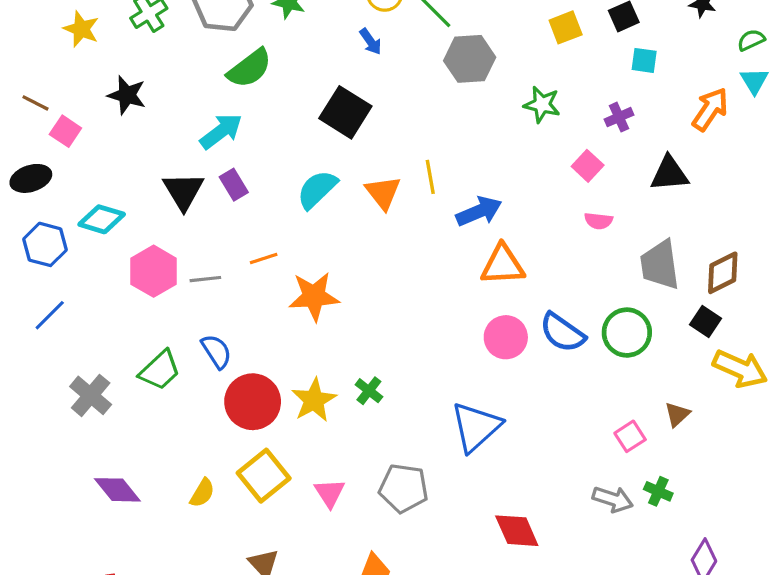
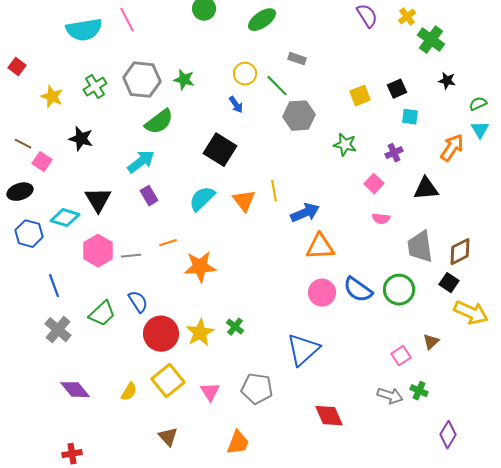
black triangle: (183, 191) -> (98, 200), moved
blue line: (50, 315) -> (54, 286), moved, turned -65

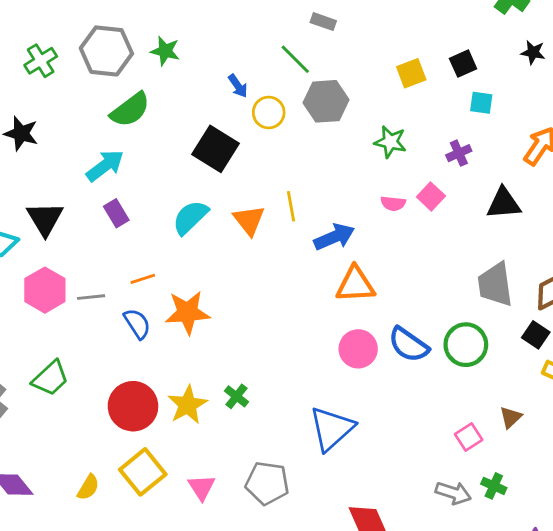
yellow circle: (245, 74) -> (269, 112), moved
pink semicircle: (381, 219) -> (393, 203), moved
blue semicircle: (138, 302) -> (137, 324), moved

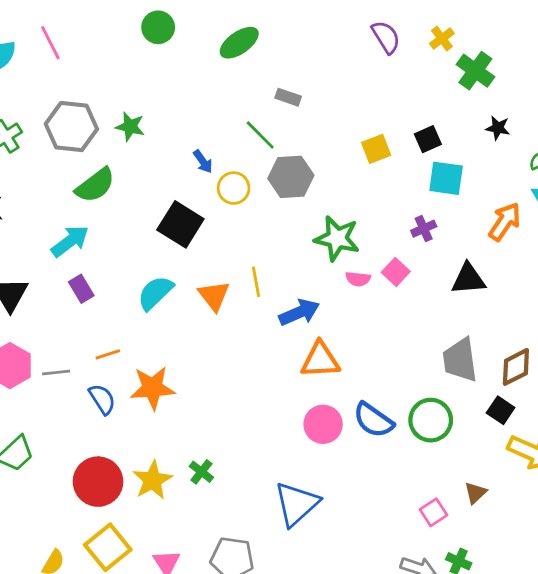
cyan square: (481, 103) -> (446, 178), size x1.5
green star: (390, 142) -> (337, 238), moved, size x1.4

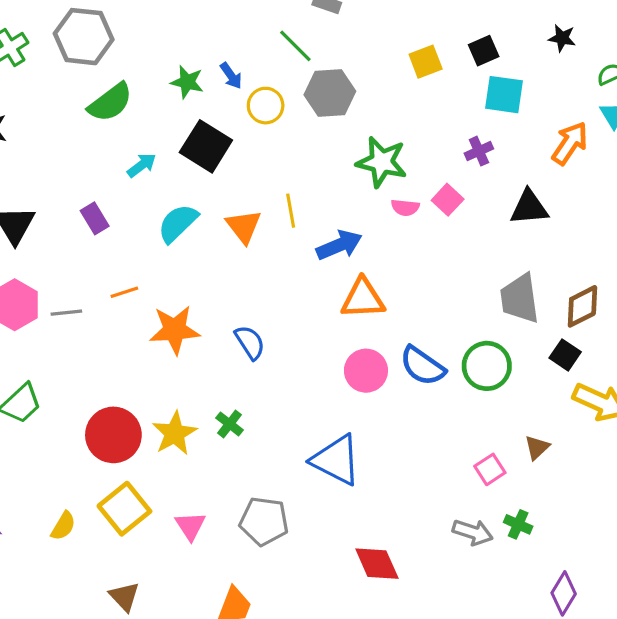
green star: (130, 127) -> (187, 82), moved
cyan arrow: (70, 241) -> (142, 165), moved, size x0.7
blue semicircle: (102, 399) -> (250, 342), moved
blue triangle: (296, 504) -> (336, 460), turned -51

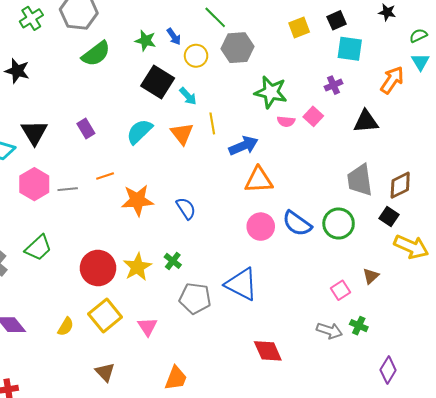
cyan arrow: (142, 165) -> (188, 96), moved, turned 84
gray pentagon: (264, 521) -> (195, 298), moved

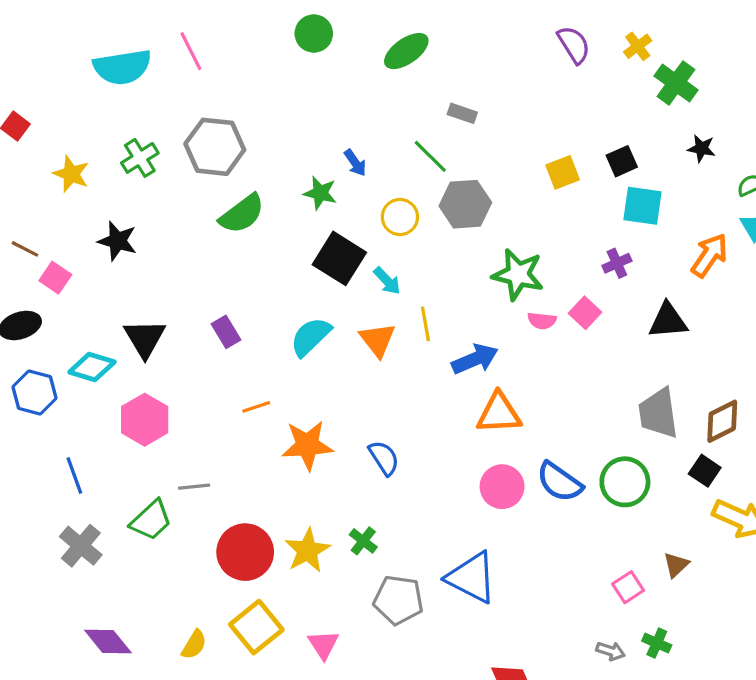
blue arrow: (174, 37) -> (355, 163), moved
gray line: (68, 189) -> (194, 487), moved
gray arrow: (329, 331) -> (611, 651), size x0.7

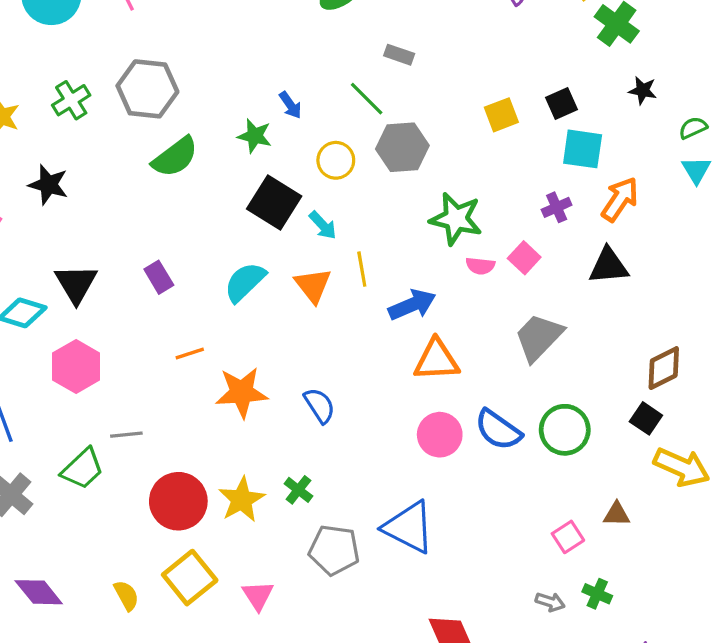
orange arrow: (709, 255) -> (620, 199), moved
gray trapezoid: (658, 413) -> (539, 337), moved, turned 52
brown triangle: (676, 565) -> (617, 514), turned 44
yellow semicircle: (194, 645) -> (126, 595), turned -60

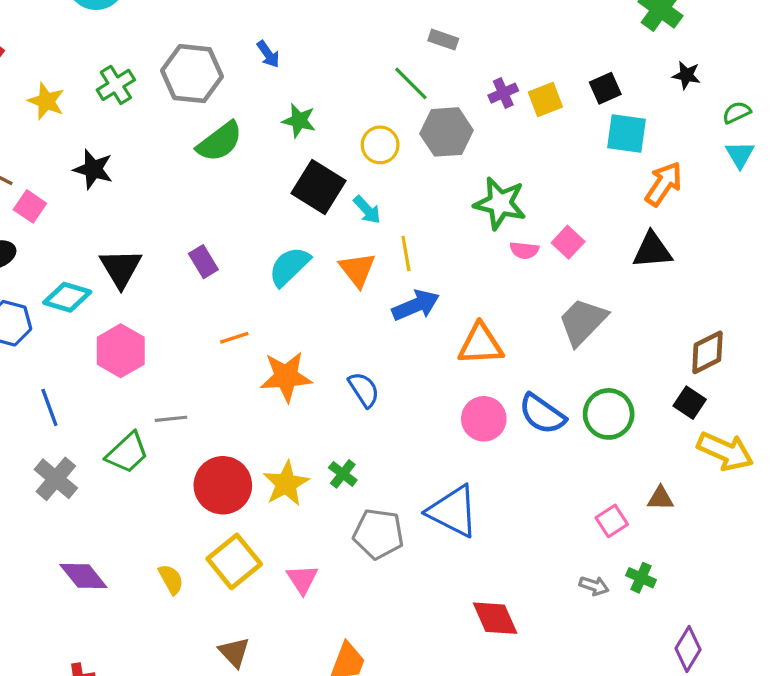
blue arrow: (290, 105) -> (268, 54), moved
purple cross: (557, 207) -> (503, 93), moved
blue arrow: (412, 305) -> (416, 305), moved

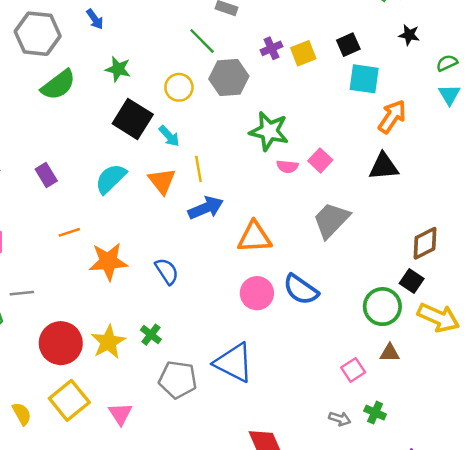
green circle: (609, 414) -> (382, 307), moved

